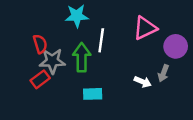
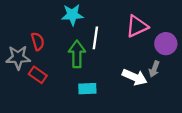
gray star: (52, 61) -> (18, 57), moved
red rectangle: (40, 79) -> (38, 75), turned 72
white arrow: (143, 82) -> (135, 77), size x1.5

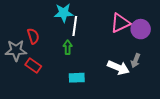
white line: (95, 38) -> (75, 26), moved
purple circle: (166, 44) -> (141, 29), moved
green arrow: (77, 54) -> (68, 47), size x0.6

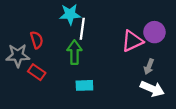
pink triangle: (120, 23) -> (132, 41), moved
green arrow: (68, 47) -> (74, 52), size x1.5
white arrow: (118, 68) -> (152, 89), moved

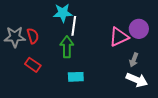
gray star: (18, 55) -> (15, 37), moved

